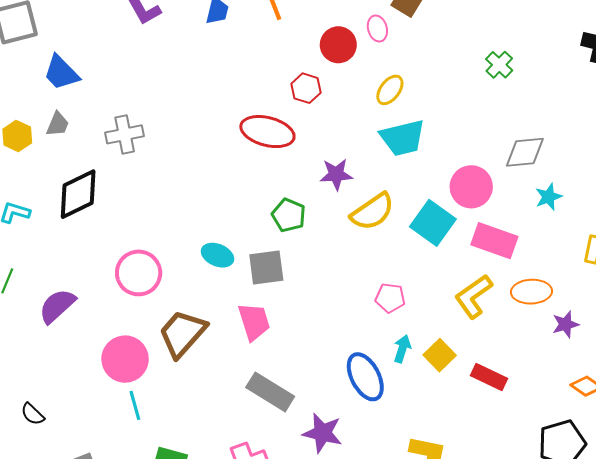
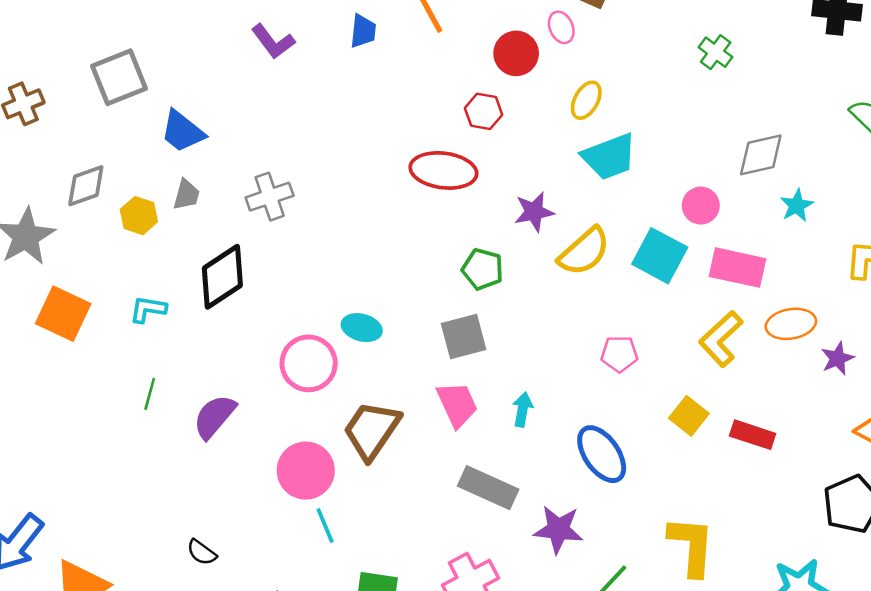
pink circle: (471, 187) -> (701, 206), size x0.7
cyan ellipse: (217, 255) -> (362, 328), moved
cyan arrow: (402, 349) -> (523, 409), moved

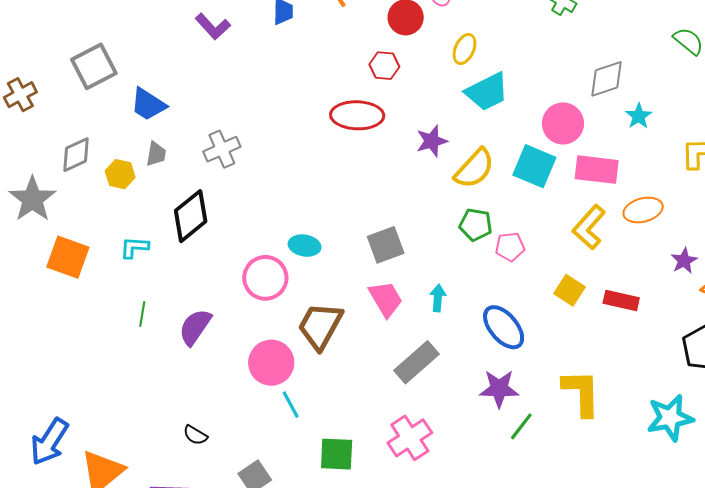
pink circle: (701, 206) -> (563, 123), size x1.4
green pentagon: (483, 269) -> (476, 225), moved
purple star: (837, 358) -> (684, 261), moved
gray rectangle: (488, 488) -> (416, 362), turned -60
purple star: (558, 529) -> (499, 389), moved

